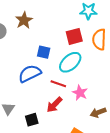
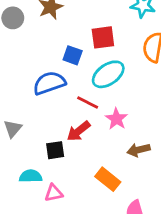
red square: (74, 36) -> (103, 37), moved
black square: (32, 120) -> (55, 150), moved

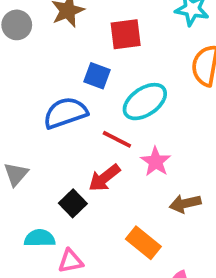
red square: (103, 37) -> (126, 34), moved
black square: (55, 150) -> (73, 203), turned -36

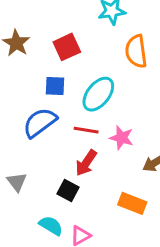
cyan semicircle: (40, 238) -> (51, 226), turned 50

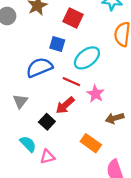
red square: (67, 47) -> (73, 18), turned 36
gray triangle: (17, 182) -> (20, 101), moved

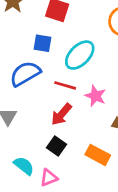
black square: (47, 122) -> (56, 146), moved

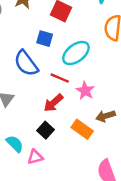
blue semicircle: (25, 74) -> (26, 63), turned -104
orange rectangle: (98, 155) -> (82, 129), moved

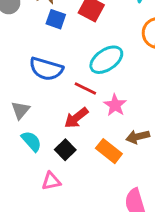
blue square: (45, 39) -> (56, 19), moved
blue semicircle: (26, 63) -> (46, 69), turned -40
cyan semicircle: (15, 144) -> (31, 141), moved

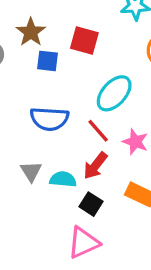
red line: (85, 89) -> (98, 131), turned 35
cyan semicircle: (31, 141) -> (63, 179), moved, turned -30
pink triangle: (51, 181) -> (83, 243), size x1.5

